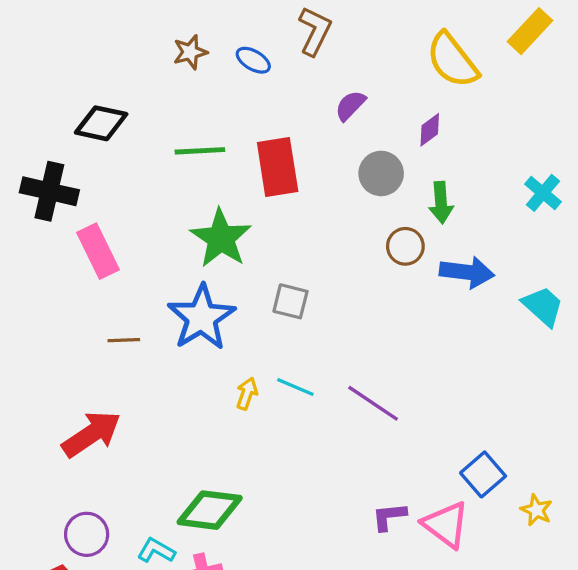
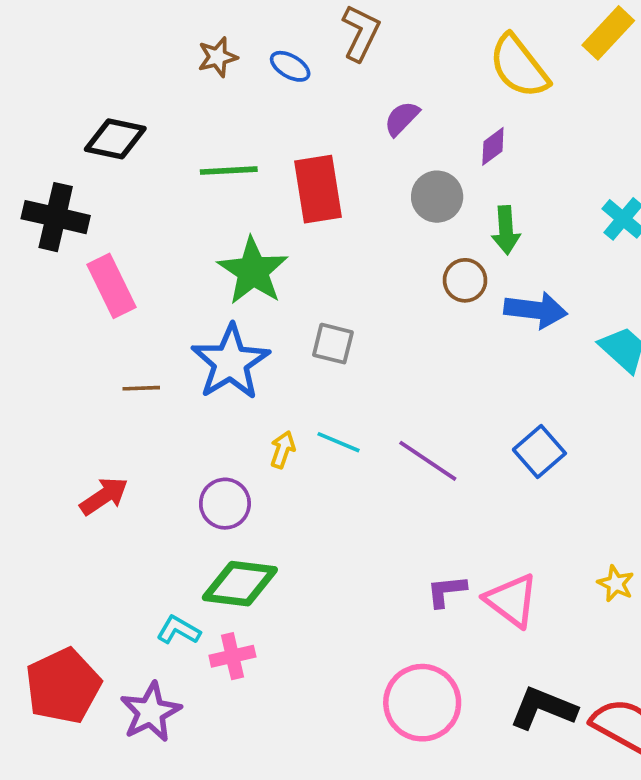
red arrow: (91, 434) -> (104, 496), size x0.7
blue square: (483, 474) -> (539, 451), moved
purple circle: (87, 534) -> (225, 504), moved

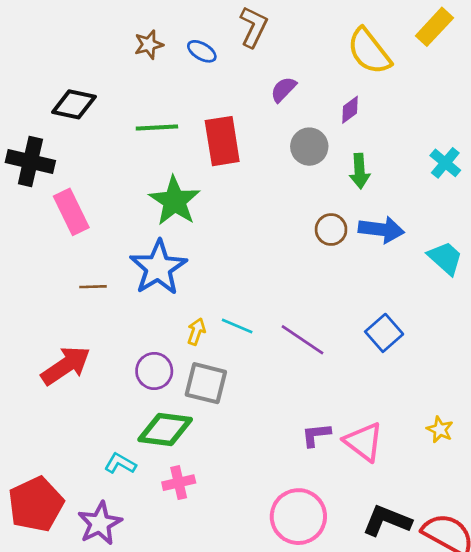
brown circle: (465, 280) -> (331, 230), moved
gray square: (333, 344) -> (206, 383), moved, size x1.4
red arrow: (104, 496) -> (66, 366), size x1.4
pink cross: (232, 656) -> (179, 483), moved

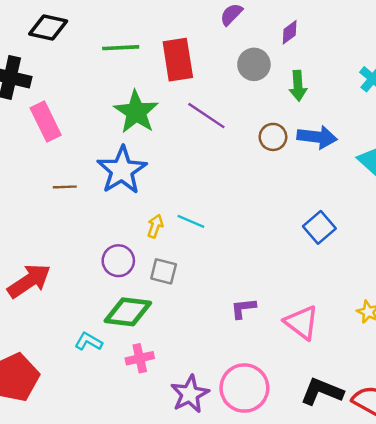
purple line: (302, 340) -> (206, 116), moved
red arrow: (66, 366) -> (29, 281), moved
gray square: (206, 383) -> (164, 271), size x0.7
purple L-shape: (316, 435) -> (243, 308), moved
purple star: (100, 523) -> (190, 394), moved

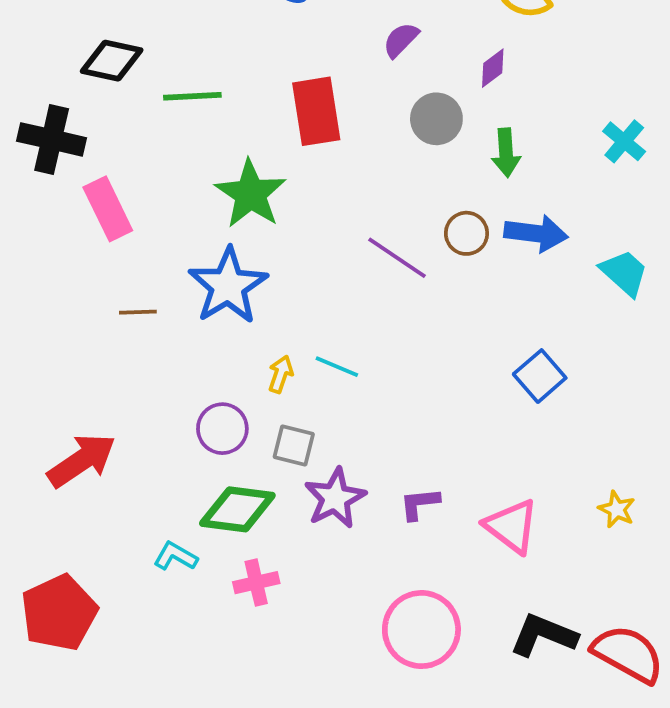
green line: (121, 48) -> (192, 96), moved
purple line: (206, 116) -> (397, 258), moved
purple star: (190, 394) -> (335, 498), moved

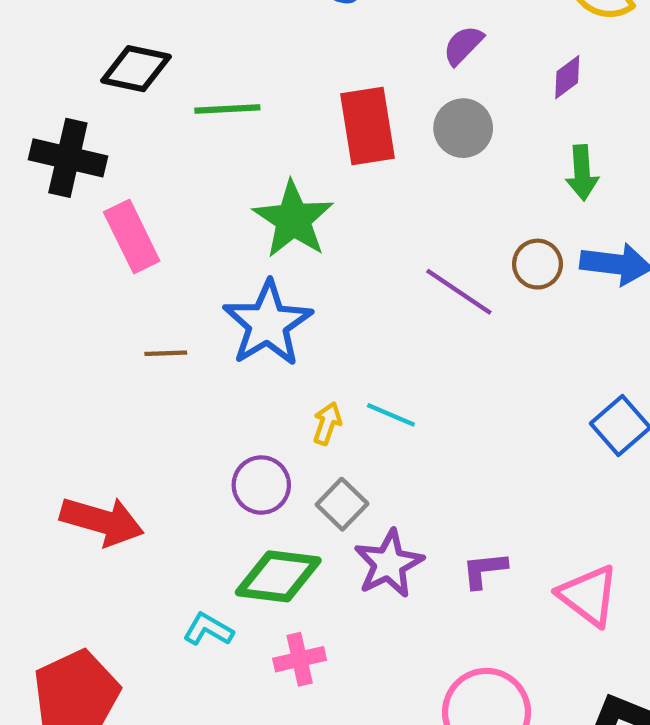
gray circle: (436, 119) -> (463, 128), moved
gray square: (294, 446) -> (342, 504), turned 30
red arrow: (82, 461) -> (102, 521), turned 50

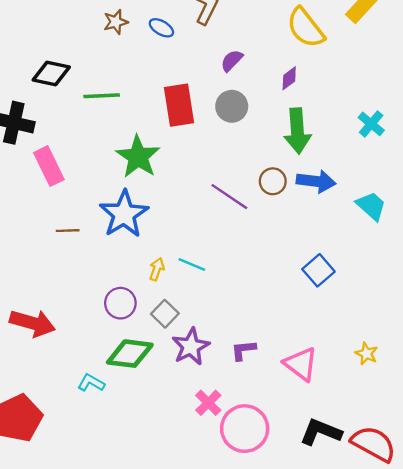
green arrow: (582, 173) -> (297, 131), size x1.5
pink cross: (300, 659) -> (208, 403), moved, turned -32

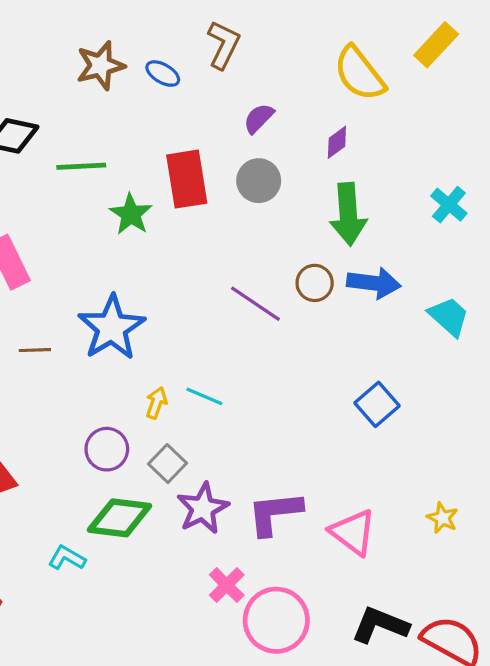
brown star: (116, 22) -> (100, 66), size x1.4
green star: (138, 157) -> (131, 214), moved, size x0.7
purple L-shape: (243, 350) -> (275, 513), size x1.6

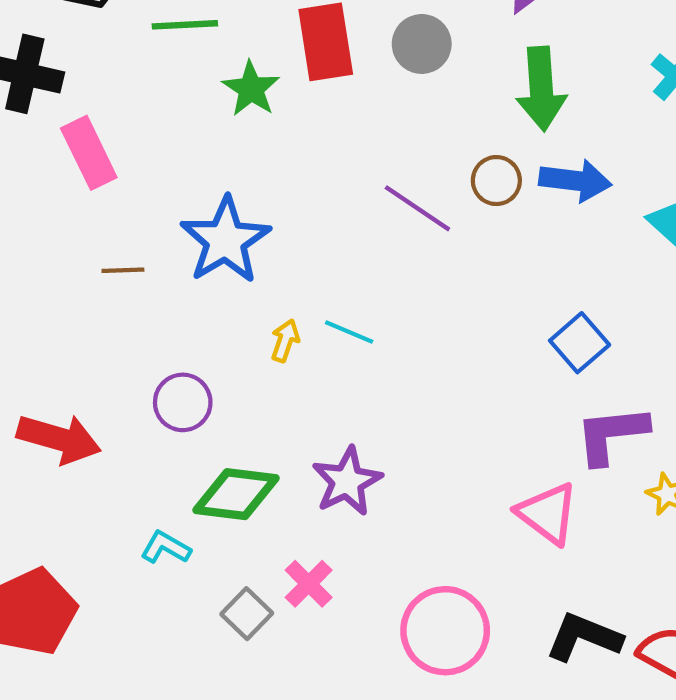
purple circle: (107, 449) -> (183, 402), moved
gray square: (168, 464) -> (247, 614), moved
purple L-shape: (275, 513) -> (612, 434), moved
pink cross: (227, 585) -> (309, 584), moved

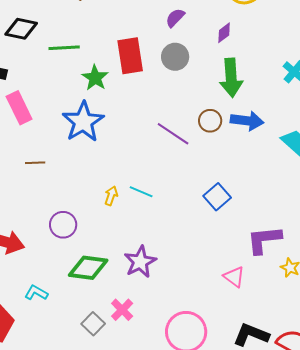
blue star: (225, 240) -> (83, 122), moved
blue square: (580, 343) -> (217, 197), moved
pink triangle: (548, 513) -> (234, 277), size x0.7
cyan L-shape: (166, 547) -> (36, 293), moved

